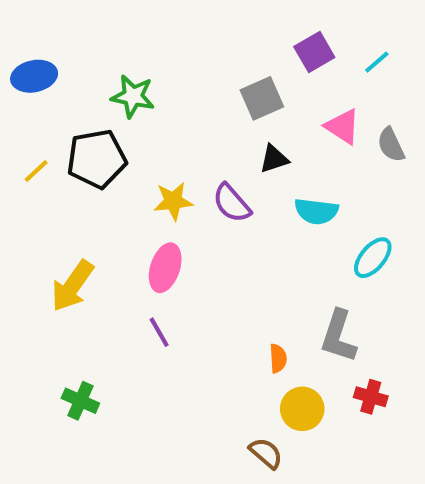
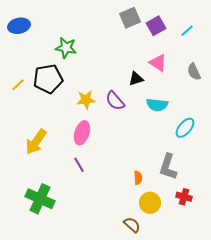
blue ellipse: (34, 76) -> (19, 26), moved
gray square: (262, 98) -> (130, 18), moved
pink triangle: (343, 127) -> (158, 63), moved
green cross: (80, 401) -> (40, 199), size x1.6

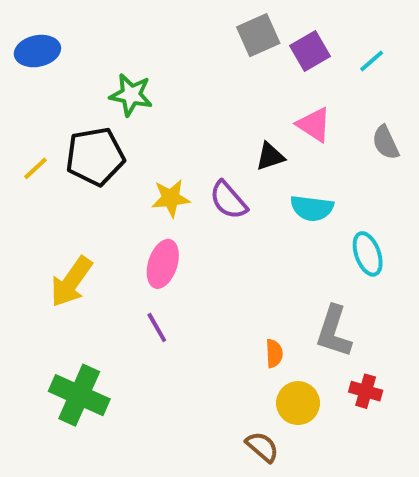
cyan ellipse: (185, 128) -> (368, 254), turned -60

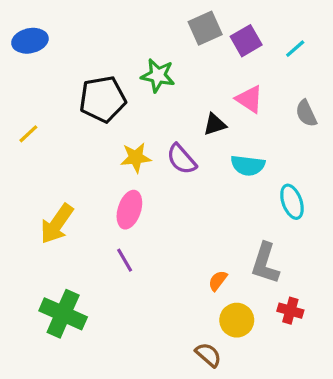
green star: (131, 95) -> (158, 75), moved
black pentagon: (95, 156) -> (103, 99), moved
orange semicircle: (274, 353) -> (218, 281), turned -140

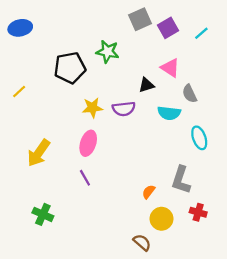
gray semicircle: (306, 113) -> (190, 94), moved
purple semicircle: (181, 159) -> (124, 109), turned -55
green cross: (63, 314) -> (43, 214), size x0.7

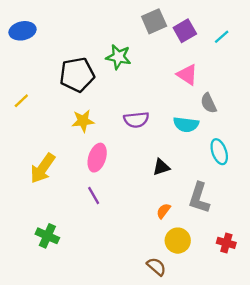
black triangle: (146, 85) -> (161, 167), moved
yellow star: (92, 108) -> (83, 121), moved
red cross: (198, 212) -> (226, 243), moved

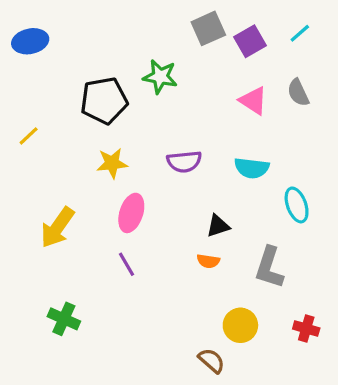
cyan line: (222, 37) -> (300, 33), moved
gray semicircle: (209, 103) -> (298, 93), moved
orange semicircle: (164, 211) -> (208, 261), moved, turned -119

